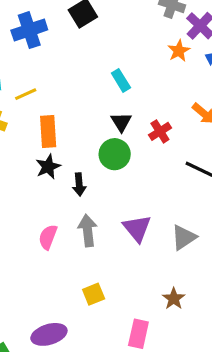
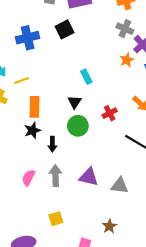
black triangle: (121, 122) -> (75, 102), moved
purple triangle: (137, 228) -> (89, 177), turned -42
gray triangle: (184, 237) -> (120, 186), turned 36

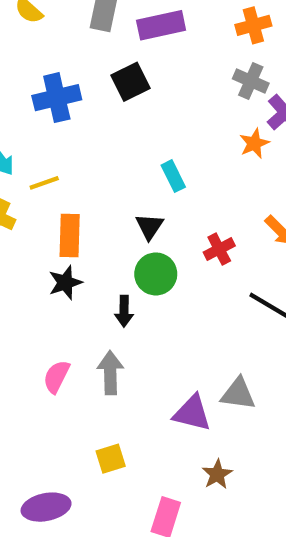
black arrow: (52, 144) -> (124, 311), moved
purple triangle: (89, 177) -> (192, 413), moved

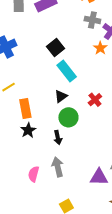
black square: (130, 82) -> (56, 48), moved
cyan rectangle: (173, 176) -> (67, 71), size x1.5
black triangle: (149, 226) -> (61, 96), turned 32

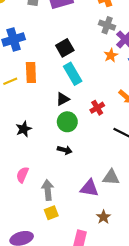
orange rectangle: (25, 108) -> (31, 73), moved
black arrow: (58, 137) -> (65, 150), moved, turned -72
gray arrow: (58, 167) -> (48, 190), moved

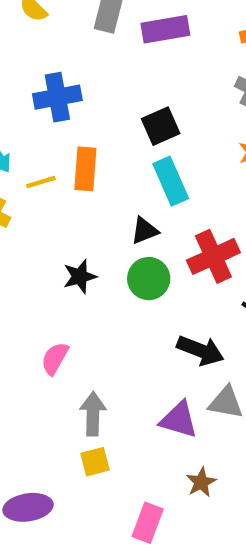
red cross: (97, 108) -> (213, 256), size x1.6
black star: (24, 129) -> (80, 276), moved
black arrow: (65, 150) -> (200, 350), moved, size x1.5
pink semicircle: (22, 175) -> (55, 358), moved

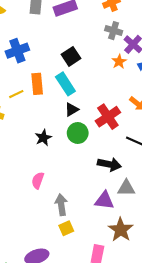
cyan rectangle: (171, 181) -> (65, 84), moved
brown star: (201, 482) -> (121, 230), size x1.6

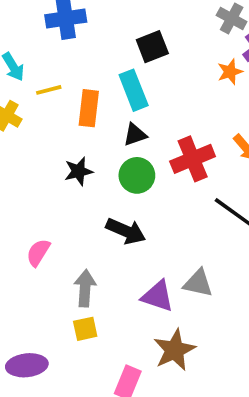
orange rectangle: (37, 84) -> (89, 108), moved
black arrow: (109, 164) -> (126, 231), moved
pink semicircle: (38, 180) -> (38, 253), moved

